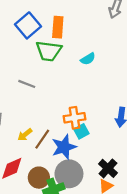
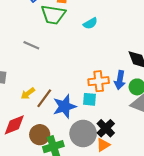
orange cross: (74, 118) -> (99, 81), moved
cyan square: (81, 131) -> (89, 99), moved, turned 32
gray circle: (69, 174) -> (83, 134), moved

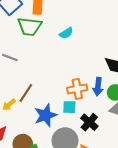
brown line: (44, 98) -> (26, 93), moved
black cross: (106, 128) -> (89, 122), moved

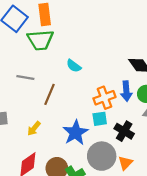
cyan semicircle: (66, 33) -> (74, 66), moved, turned 80
brown line: (26, 93) -> (49, 94), moved

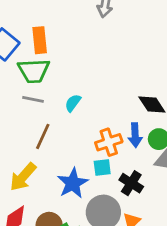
cyan semicircle: (74, 66) -> (73, 103), turned 88
gray line: (25, 77) -> (33, 99), moved
yellow arrow: (34, 128) -> (23, 177), size x1.6

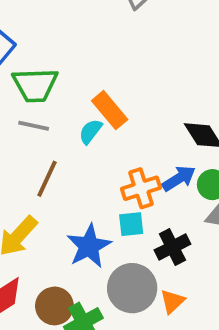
orange rectangle: (40, 40) -> (110, 110), moved, turned -35
blue arrow: (135, 135) -> (179, 178), turned -120
black cross: (131, 183) -> (172, 247), turned 30

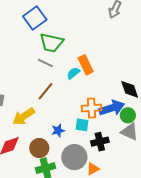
blue arrow: (179, 178) -> (112, 108), size x1.4
blue star: (89, 246) -> (58, 130), size x0.6
brown circle: (54, 306) -> (39, 148), moved

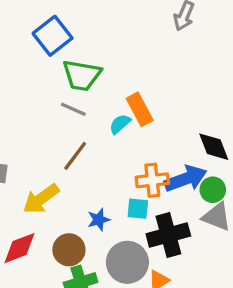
black cross: (100, 142) -> (168, 235), size x1.4

